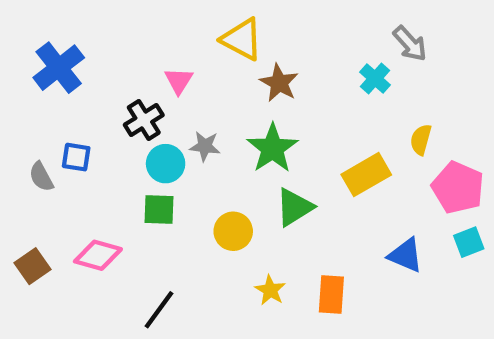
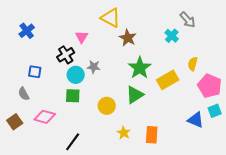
blue cross: (59, 68) -> (27, 31), size x0.7
green star: (272, 148) -> (140, 68), moved
gray semicircle: (41, 177) -> (24, 94), moved
blue triangle: (406, 255) -> (196, 120), moved

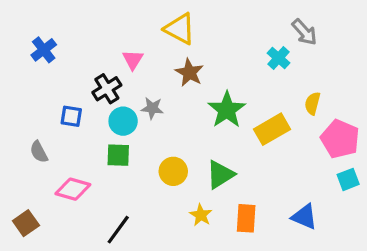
brown star: (128, 38) -> (189, 73), moved
blue square: (35, 72) -> (71, 116), moved
green triangle: (135, 95) -> (220, 175), moved
blue triangle: (196, 120) -> (304, 217), moved
brown square: (15, 122) -> (26, 223), moved

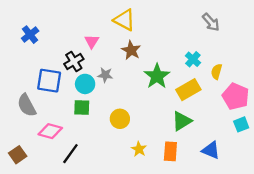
cyan cross: (278, 58) -> (193, 59), moved
blue square: (71, 116) -> (49, 81), size x1.6
gray semicircle: (39, 152) -> (27, 105), size x1.5
green triangle: (220, 175) -> (182, 121), moved
black line: (118, 230) -> (70, 154), moved

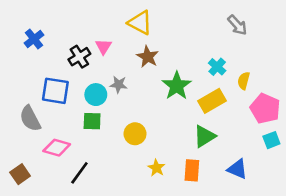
black cross: (74, 62) -> (79, 57), moved

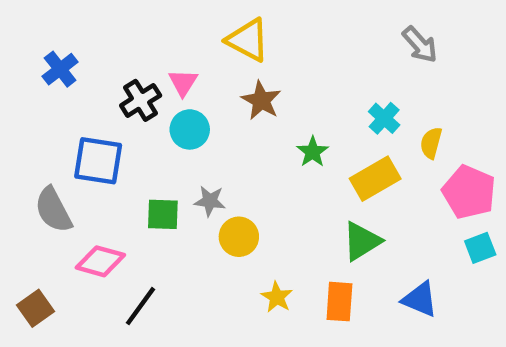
gray star: (119, 84) -> (210, 201), moved
green star: (177, 86) -> (313, 152), size x0.6
cyan circle: (96, 95) -> (190, 129), moved

